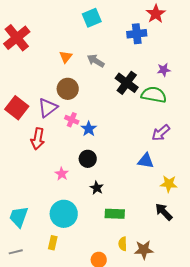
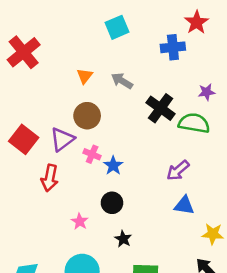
purple arrow: (161, 133) -> (178, 170), moved

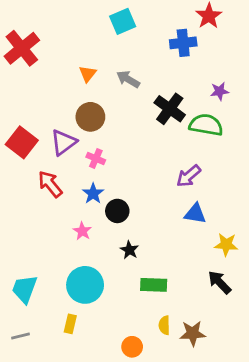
blue star: (113, 165) -> (93, 193), moved
red arrow: (50, 178) -> (50, 184), turned 130

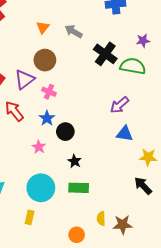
green rectangle: (154, 285) -> (79, 188), moved

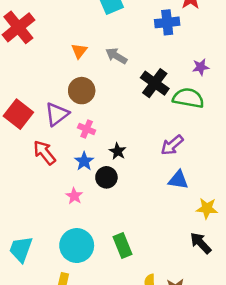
black star: (75, 161) -> (118, 151), moved
green rectangle: (79, 188) -> (123, 246), turned 66

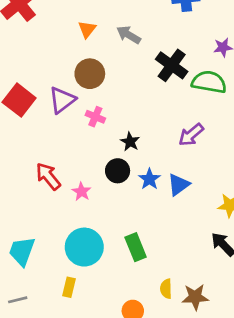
red arrow: (44, 153) -> (48, 176), moved
blue star: (84, 161) -> (149, 179), moved
blue triangle: (178, 180) -> (179, 185), moved, turned -45

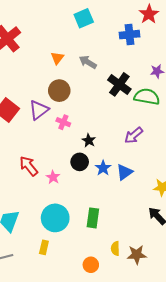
green rectangle: (136, 247) -> (93, 218), turned 30

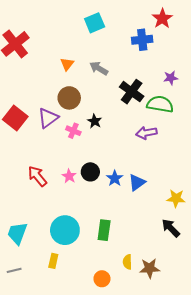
purple arrow: (134, 135) -> (146, 133), moved, turned 30
black star: (89, 141) -> (95, 121), moved
pink star: (53, 177) -> (69, 176), moved

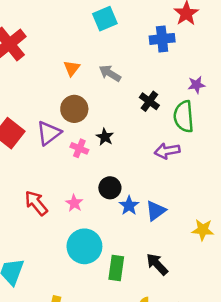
black cross: (132, 92) -> (149, 101), size x0.7
green semicircle: (160, 104) -> (184, 117), turned -105
black circle: (90, 172) -> (110, 188), moved
black arrow: (171, 228) -> (157, 264), moved
cyan circle: (65, 230) -> (84, 246), moved

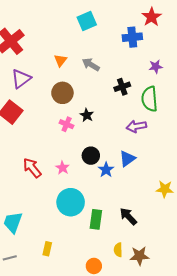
purple star: (196, 85) -> (156, 67), moved
black cross: (149, 101) -> (122, 87), turned 35
purple triangle: (49, 133) -> (21, 79), moved
blue triangle: (156, 211) -> (127, 159), moved

